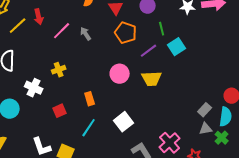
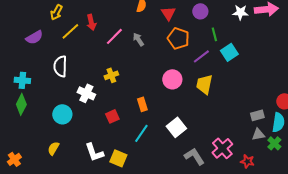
yellow trapezoid: (152, 79) -> (204, 84), turned 105
gray rectangle: (205, 110) -> (257, 115), turned 32

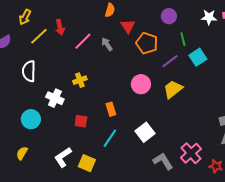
red triangle: (168, 13) -> (128, 26), moved
yellow trapezoid: (204, 84) -> (173, 89), turned 40
red square: (112, 116) -> (81, 121), turned 32
white L-shape: (94, 152) -> (63, 157), turned 75

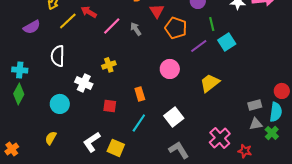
red arrow: (60, 27) -> (89, 12), turned 133
yellow trapezoid: (173, 89) -> (210, 83), moved
gray L-shape: (163, 161) -> (179, 150), moved

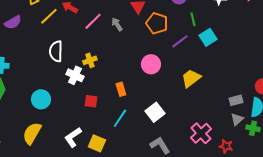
white semicircle: (58, 56) -> (56, 51), moved
white cross: (84, 83) -> (75, 75), moved
gray triangle: (256, 124) -> (237, 119), turned -32
green cross: (272, 133) -> (253, 128), turned -32
yellow semicircle: (51, 138) -> (32, 133), size x1.6

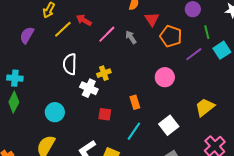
purple semicircle: (13, 22) -> (27, 35), turned 150
yellow trapezoid: (191, 78) -> (205, 107), moved

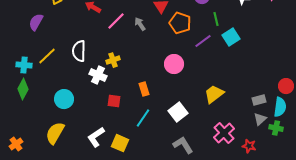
yellow line: (63, 29) -> (47, 56), moved

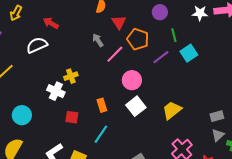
pink line: (116, 21) -> (115, 54), moved
white semicircle: (79, 51) -> (37, 45), moved, turned 65
white square: (178, 112) -> (136, 106), moved

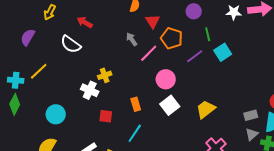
white semicircle: (37, 45) -> (71, 44), turned -120

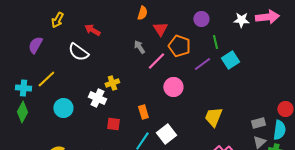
white square: (170, 105) -> (166, 134), moved
yellow trapezoid: (206, 109) -> (213, 117), turned -30
cyan circle: (56, 114) -> (63, 108), moved

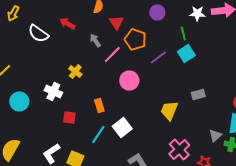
red arrow: (92, 30) -> (67, 23), moved
green line: (215, 42) -> (183, 33), moved
white semicircle: (78, 52) -> (38, 33), moved
yellow cross: (112, 83) -> (75, 71), moved, turned -32
gray rectangle: (258, 123) -> (198, 94), moved

